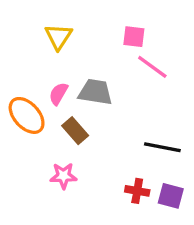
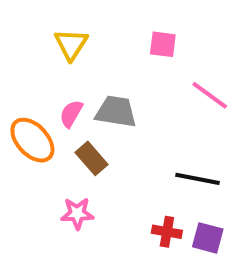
pink line: (152, 67) -> (210, 95), moved

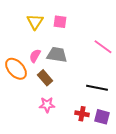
pink square: (163, 44) -> (60, 22), moved
pink star: (77, 213) -> (47, 105), moved

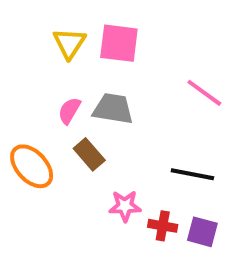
pink square: (60, 22) -> (119, 43), size x1.5
orange ellipse: (16, 69) -> (32, 166), moved
pink star: (47, 105) -> (125, 206), moved

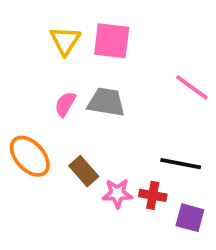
brown rectangle: (89, 154) -> (84, 171), moved
red cross: (163, 226) -> (153, 195), moved

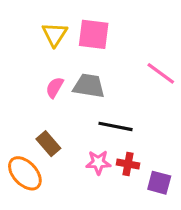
orange ellipse: (30, 156) -> (25, 173), moved
black line: (181, 164) -> (115, 126), moved
brown rectangle: (84, 171) -> (48, 144), moved

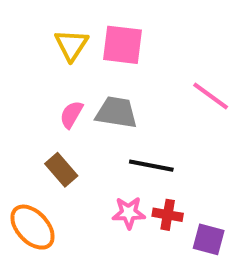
brown rectangle: (48, 144) -> (61, 170), moved

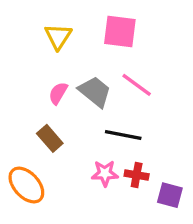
pink square: (123, 45) -> (120, 32), moved
pink line: (211, 96) -> (137, 85), moved
gray trapezoid: (116, 112) -> (95, 92), turned 30

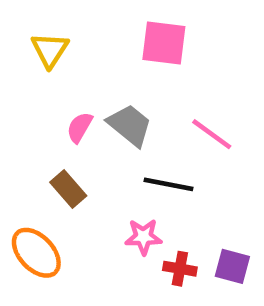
yellow triangle: (58, 37) -> (50, 50), moved
pink line: (137, 85) -> (212, 134), moved
red cross: (137, 175) -> (180, 269), moved

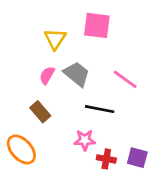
yellow triangle: (50, 50) -> (55, 39), moved

